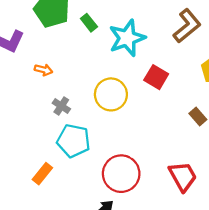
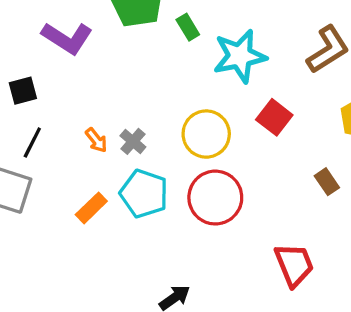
orange arrow: (43, 70) -> (96, 140), moved, turned 30
orange rectangle: (42, 174) -> (91, 208), moved
red circle: (121, 174) -> (215, 198), moved

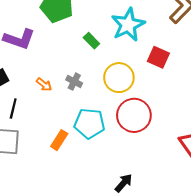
green rectangle: (188, 27) -> (91, 41), moved
orange arrow: (96, 140) -> (44, 85), moved
gray cross: (133, 141) -> (74, 82), moved

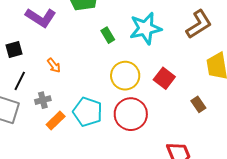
red square: (158, 57) -> (164, 78), moved
gray cross: (74, 82) -> (43, 100), moved, turned 35

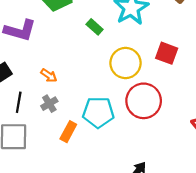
gray cross: (43, 100) -> (49, 104), moved

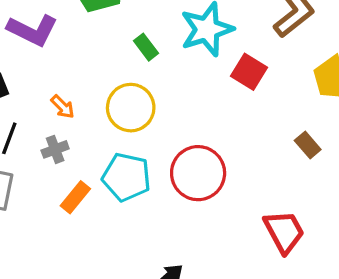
red square: (167, 53) -> (249, 72), moved
yellow circle: (126, 63) -> (131, 108), moved

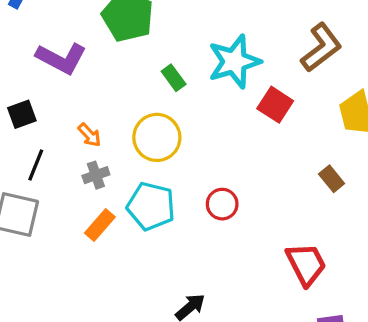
gray cross: (55, 149) -> (96, 175), moved
red circle: (198, 173) -> (222, 204), size x0.6

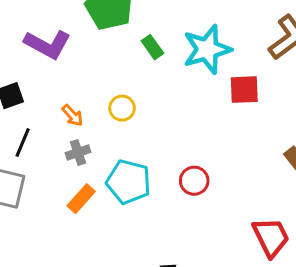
green rectangle: (174, 78) -> (152, 47), moved
red square: (275, 105) -> (244, 90), turned -36
yellow circle: (157, 137) -> (122, 108), moved, size x0.6

